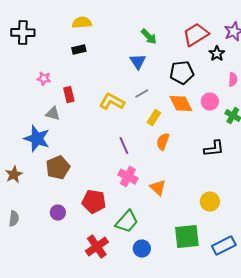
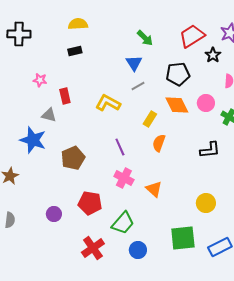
gray line: (142, 94) -> (138, 86), moved
brown pentagon: (58, 168) -> (73, 158), moved

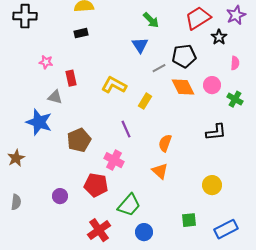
gray line: (138, 86) -> (159, 68), moved
yellow rectangle: (150, 119) -> (145, 101), moved
orange semicircle: (159, 143) -> (165, 143), moved
pink cross: (124, 178) -> (114, 160), moved
green square: (183, 238) -> (189, 220), size x0.6

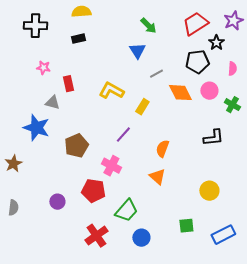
black cross: (25, 16) -> (35, 26), moved
black pentagon: (184, 56) -> (197, 62), moved
purple line: (126, 129) -> (123, 135), turned 66

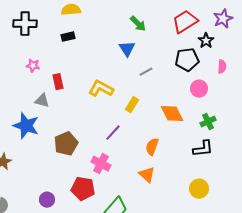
orange diamond: (180, 93) -> (172, 114), moved
green cross: (232, 105) -> (208, 122), moved, turned 35
black L-shape: (213, 138) -> (203, 149), moved

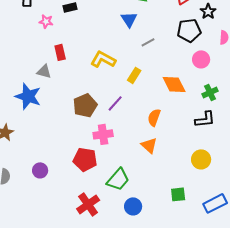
pink star: (33, 66) -> (46, 21), moved
brown pentagon: (66, 144) -> (85, 105), moved
pink cross: (101, 164) -> (103, 134), turned -36
purple circle: (47, 200) -> (40, 170), moved

